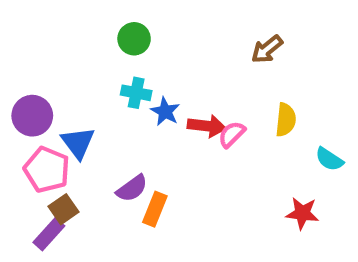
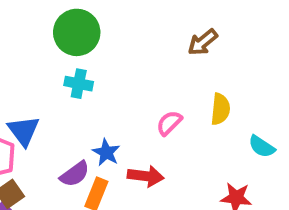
green circle: (134, 39) -> (77, 32), size x1.5
blue star: (165, 111) -> (106, 152), moved
red arrow: (207, 126) -> (146, 176), moved

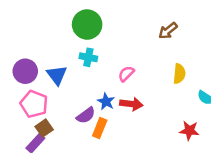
pink semicircle: (169, 123) -> (126, 74), moved
blue triangle: (24, 131) -> (57, 75), moved
red arrow: (146, 176) -> (131, 104), moved

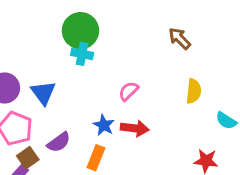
brown arrow: (168, 31) -> (180, 38), turned 84
cyan cross: (88, 57) -> (82, 54), moved
purple semicircle: (86, 115) -> (59, 142), moved

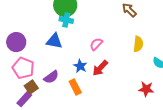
blue triangle: (43, 93) -> (54, 41), moved, turned -42
red arrow: (135, 128) -> (100, 68), turned 126
orange rectangle: (96, 158) -> (75, 87), turned -49

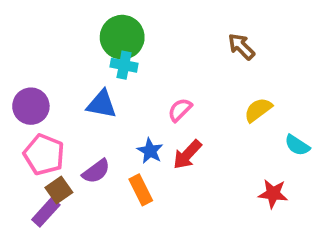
yellow semicircle: (138, 44) -> (258, 110), turned -133

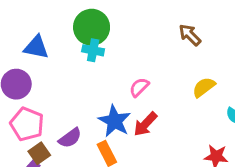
blue triangle: (102, 104) -> (36, 47), moved
blue star: (150, 151) -> (115, 121), size x1.5

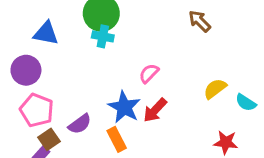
yellow semicircle: (204, 87) -> (215, 89), moved

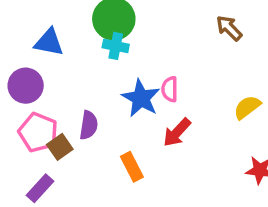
pink semicircle: (149, 73) -> (170, 89), turned -45
blue star: (124, 107) -> (141, 98), moved
purple semicircle: (80, 124) -> (89, 125), moved, turned -45
brown square: (49, 139) -> (60, 147), moved

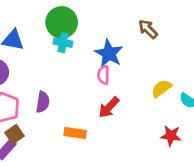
blue star: (141, 98) -> (109, 53), moved
brown square: (60, 147) -> (14, 134), moved
orange rectangle: (132, 167) -> (75, 133), turned -55

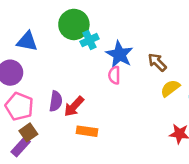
brown arrow: (148, 29) -> (157, 62), moved
cyan cross: (63, 43) -> (90, 40), moved, turned -36
red arrow: (109, 107) -> (74, 106), moved

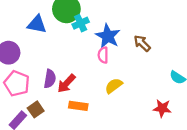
blue triangle: (27, 41) -> (37, 24), moved
yellow semicircle: (170, 88) -> (114, 86), moved
brown square: (28, 132) -> (36, 109), moved

